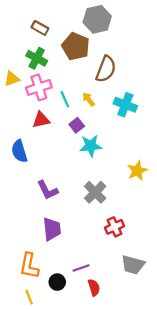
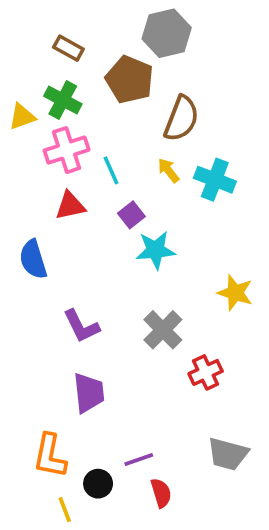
yellow triangle: (12, 79) -> (22, 117), moved
yellow arrow: (89, 99) -> (168, 170), moved
yellow star: (137, 171) -> (235, 293), turned -30
red cross: (115, 227) -> (206, 372), moved
yellow line: (29, 297) -> (65, 510), moved

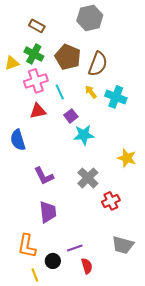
brown pentagon: (130, 80) -> (68, 57), moved

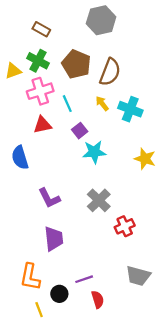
yellow star: (127, 158) -> (145, 159), moved

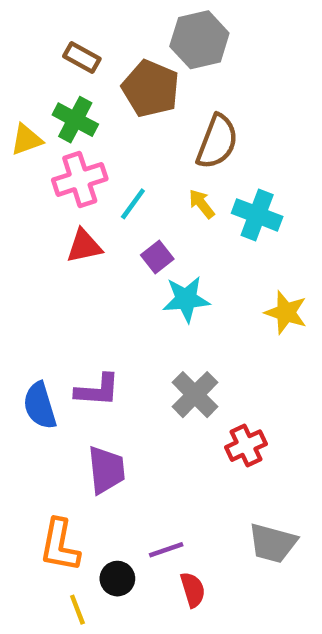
brown pentagon: (76, 64) -> (151, 89), moved
cyan line: (67, 104) -> (133, 204), turned 60
blue semicircle: (20, 158) -> (40, 406), moved
purple L-shape: (49, 198) -> (97, 390), turned -60

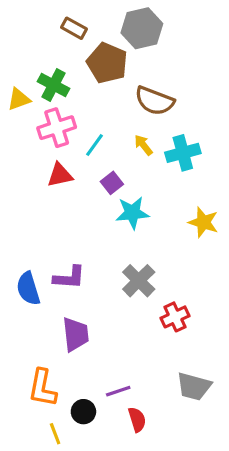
brown rectangle: (82, 57) -> (74, 28), moved
brown semicircle: (217, 142) -> (154, 101), turned 90
cyan cross: (257, 215) -> (183, 153), turned -36

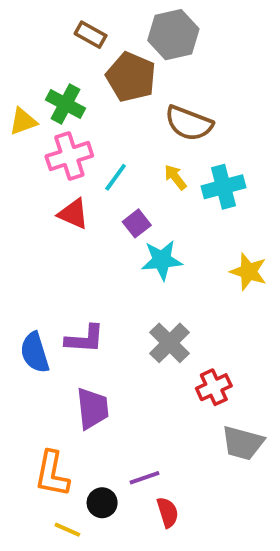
red triangle: (60, 175) -> (73, 214), turned 36
gray trapezoid: (194, 386) -> (243, 443), moved
yellow line: (55, 434) -> (67, 530), turned -45

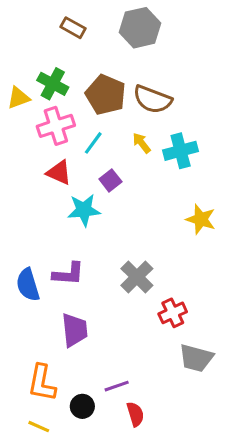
brown pentagon: (131, 77) -> (106, 95), moved
cyan star: (162, 260) -> (84, 210), moved
yellow line: (67, 530) -> (39, 427), moved

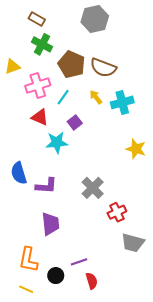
brown rectangle: (73, 28) -> (37, 19), moved
green cross: (53, 84) -> (42, 44), moved
blue semicircle: (28, 285) -> (19, 173), moved

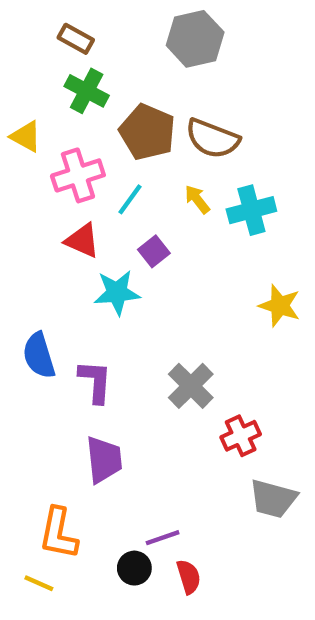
yellow triangle: (12, 67) -> (26, 136), turned 49
purple L-shape: (46, 186) -> (95, 382), turned -90
black circle: (56, 276) -> (134, 568), moved
yellow line: (26, 289) -> (39, 583), moved

